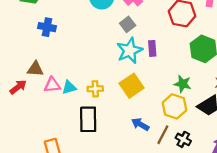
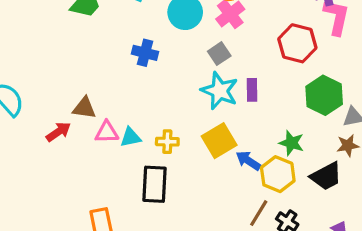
blue cross: (47, 27) -> (145, 53), moved
cyan star: (130, 50) -> (220, 91), turned -30
blue arrow: (140, 124) -> (248, 161), moved

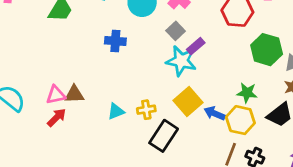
purple rectangle: (252, 90) -> (196, 46), moved, turned 60
pink triangle: (107, 132) -> (56, 95), moved
black rectangle: (154, 184) -> (164, 136), moved, turned 40

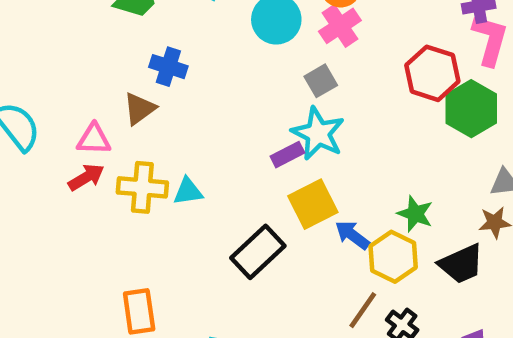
blue cross: (115, 41) -> (168, 67), moved
purple rectangle: (196, 46) -> (287, 155), moved
green hexagon: (267, 50) -> (471, 109), moved
brown triangle: (74, 94) -> (139, 109), moved, turned -48
yellow cross: (146, 110) -> (142, 187), moved, size x1.5

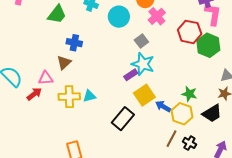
pink cross: (340, 26) -> (157, 16), moved
red arrow: (86, 177) -> (34, 94), moved

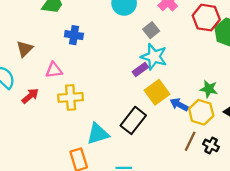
brown triangle: (64, 63) -> (25, 49), moved
pink triangle: (46, 78) -> (54, 70), moved
cyan triangle: (89, 96) -> (98, 134), moved, size x1.5

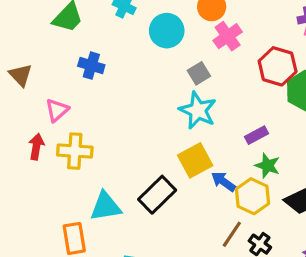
brown triangle: (25, 49) -> (21, 75), turned -36
pink triangle: (54, 70) -> (57, 110), turned -42
purple rectangle: (140, 70) -> (256, 135), moved
red arrow: (30, 96) -> (36, 147), moved, turned -48

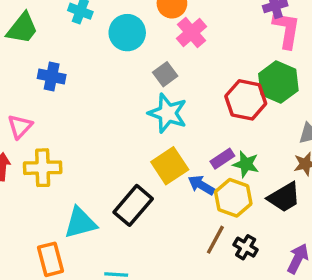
red hexagon: (278, 66) -> (246, 100), moved
purple rectangle: (256, 135) -> (222, 159), moved

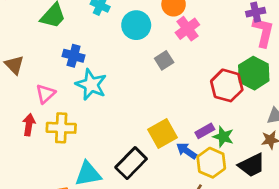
cyan star: (168, 113) -> (91, 85), moved

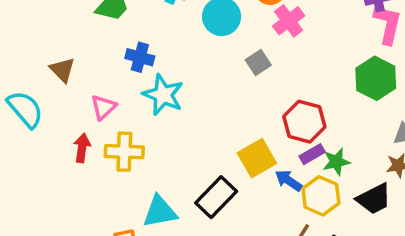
red hexagon: (227, 85) -> (304, 122), moved
green star: (223, 137) -> (336, 162), turned -30

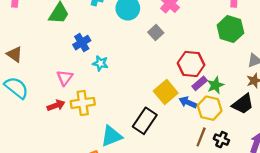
blue cross: (140, 57) -> (82, 43), turned -36
brown triangle: (62, 70) -> (15, 54), moved
cyan star: (163, 95) -> (100, 63), size x0.6
red arrow: (82, 148) -> (56, 105), turned 72

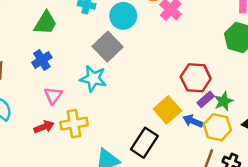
gray square: (156, 33) -> (108, 47), moved, size x1.6
blue cross: (82, 43) -> (42, 60), moved
cyan star: (100, 63) -> (93, 79), size x1.5

